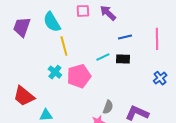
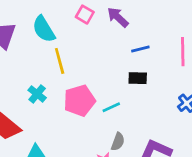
pink square: (83, 11) -> (85, 15), turned 32
cyan line: (103, 57) -> (111, 107), moved
cyan cross: (55, 72) -> (37, 94), moved

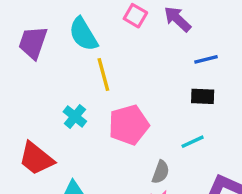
cyan line: (111, 107) -> (193, 142), moved
gray semicircle: (118, 142) -> (161, 172), moved

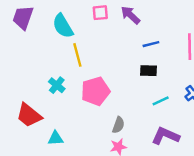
pink square: (135, 16) -> (100, 13), turned -35
purple trapezoid: (33, 43) -> (23, 18), moved
cyan line: (193, 142) -> (161, 101), moved

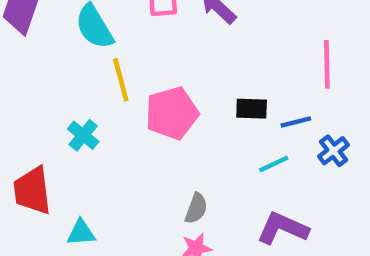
blue line: (151, 44) -> (296, 122), moved
pink pentagon: (95, 91) -> (172, 113), moved
red trapezoid: (29, 115) -> (32, 191), turned 44

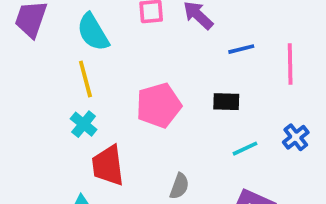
yellow line: (121, 80) -> (85, 79), moved
blue line: (296, 122) -> (241, 49), moved
red trapezoid: (32, 191) -> (108, 165), moved

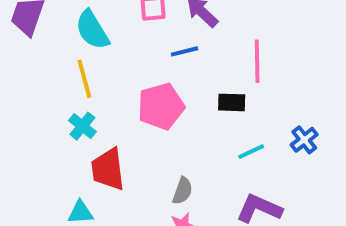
blue line: (241, 49) -> (184, 51), moved
pink line: (290, 64) -> (257, 61), moved

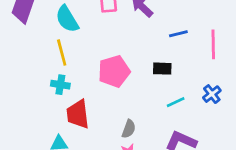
blue line: (184, 51) -> (178, 34), moved
pink line: (257, 61) -> (213, 44), moved
cyan cross: (82, 126) -> (60, 85), turned -30

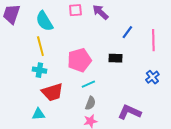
blue line: (178, 34) -> (127, 32), turned -40
cyan line: (176, 102) -> (88, 84), moved
red trapezoid: (78, 114) -> (52, 92), turned -100

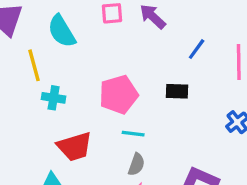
yellow line: (40, 46) -> (34, 65), moved
cyan cross: (39, 70) -> (54, 98), moved
cyan line: (88, 84) -> (133, 134), turned 32

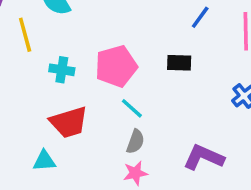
cyan cross: (54, 98) -> (62, 70), moved
cyan line: (133, 134) -> (132, 108), turned 35

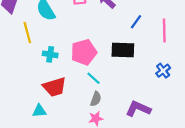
black rectangle: (179, 63) -> (123, 50), size x1.5

